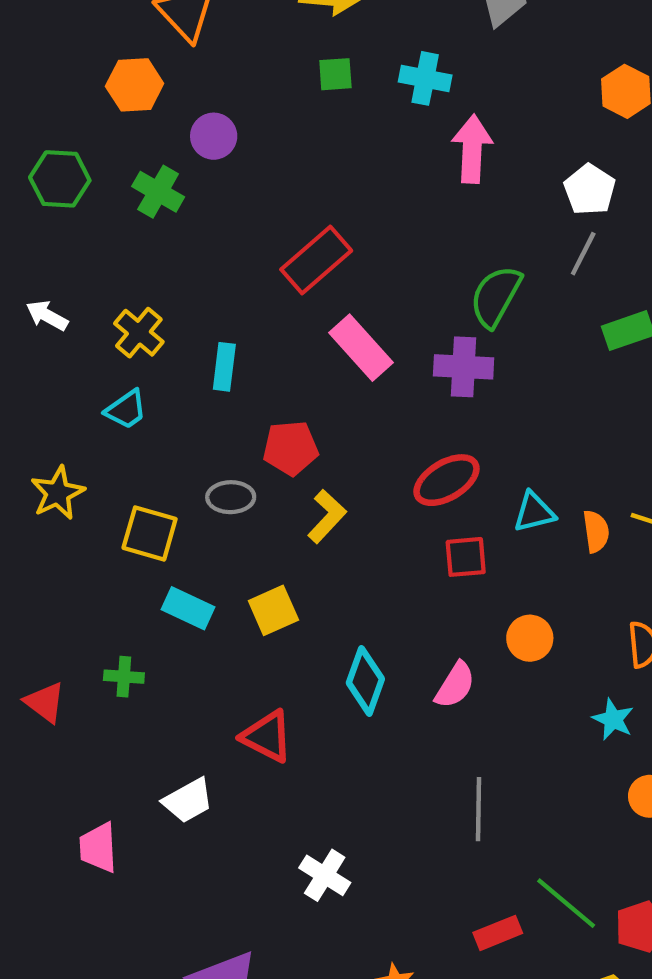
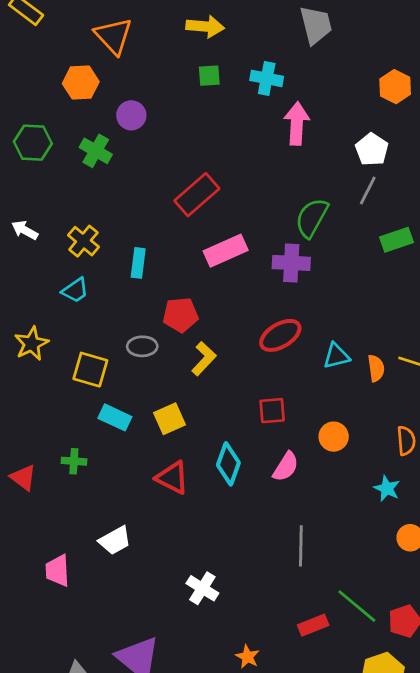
pink rectangle: (361, 348) -> (226, 251), turned -72
red square: (466, 557) -> (272, 411), moved
red triangle: (267, 736) -> (172, 478), moved

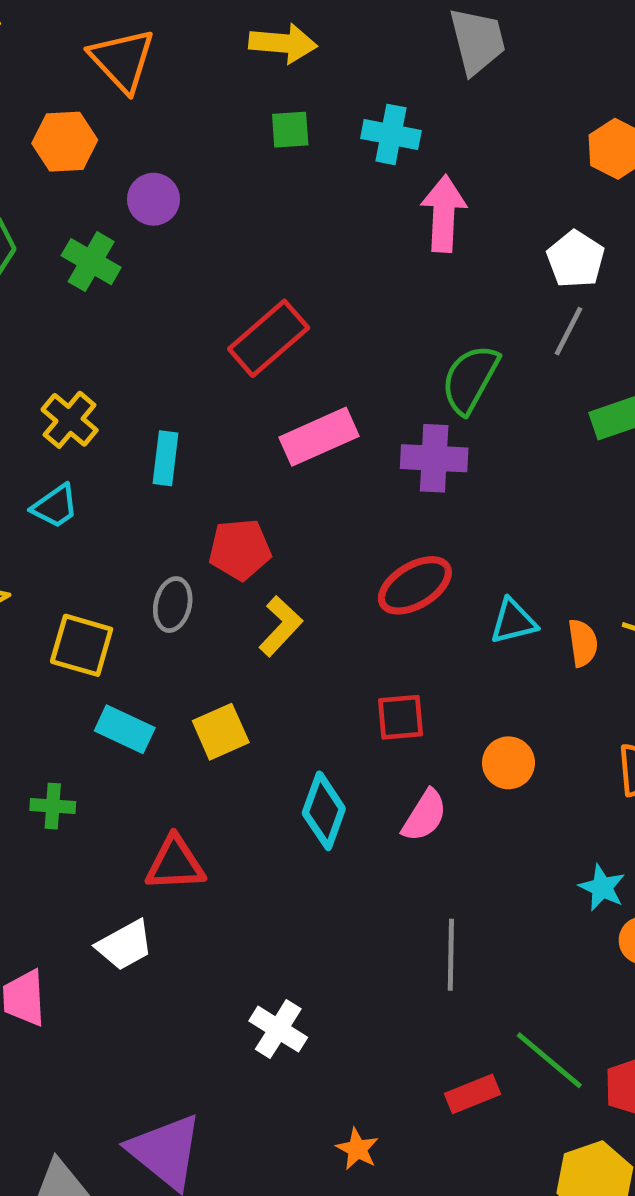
gray ellipse: (142, 346) -> (173, 605), turned -76
red triangle: (172, 478) -> (175, 864), moved, turned -30
cyan star: (387, 489) -> (602, 888), moved

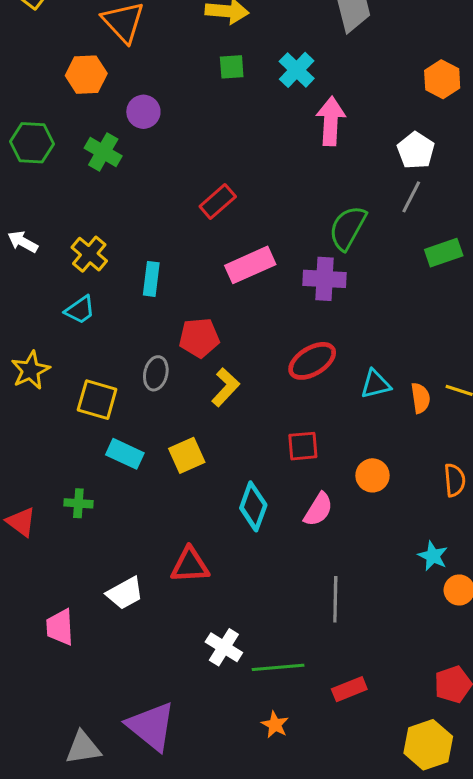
cyan cross: (391, 134) -> (297, 70), turned 33
red rectangle: (269, 338) -> (218, 202), size x0.7
red triangle: (175, 864) -> (190, 565), moved
green line: (549, 1060) -> (278, 667), moved, turned -45

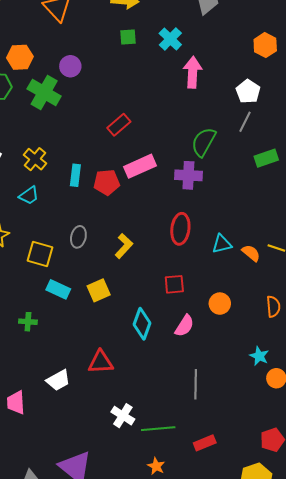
orange hexagon: (86, 75) -> (20, 57), moved
green cross: (103, 152) -> (44, 92), size x1.4
red pentagon: (199, 338) -> (107, 182), moved
red ellipse: (312, 361) -> (180, 229), turned -52
orange semicircle: (420, 398) -> (251, 253), turned -42

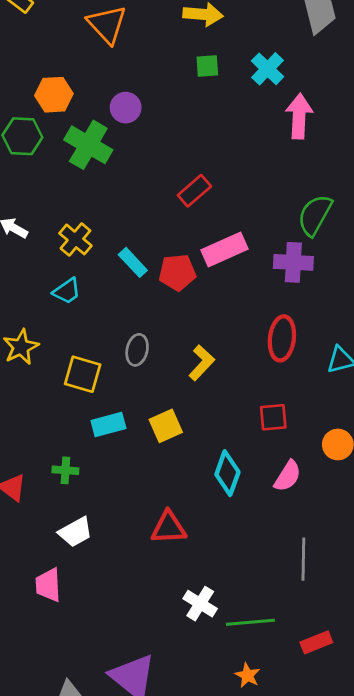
cyan rectangle: (75, 175) -> (133, 262), turned -50
cyan rectangle: (58, 289) -> (108, 424), turned -40
white trapezoid: (58, 380) -> (75, 532), moved

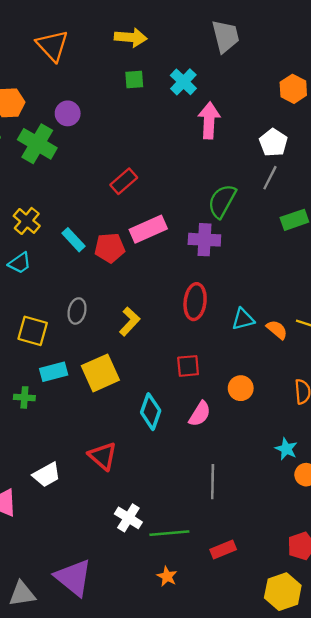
yellow square: (166, 426) -> (100, 373), size x1.4
green cross: (65, 470) -> (24, 397), moved
red triangle: (169, 528) -> (103, 456), turned 44
white trapezoid: (75, 532) -> (47, 475), moved

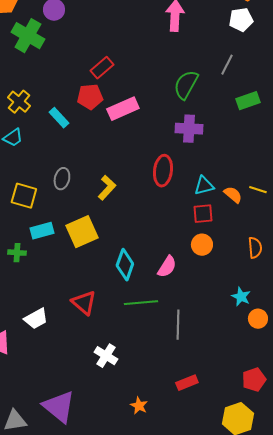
white pentagon: (273, 143) -> (241, 20), moved, turned 30
purple cross: (204, 240) -> (189, 129), moved
red pentagon: (110, 248) -> (90, 97), moved
red square: (188, 366) -> (203, 214), moved
green line: (169, 533) -> (141, 303), moved

